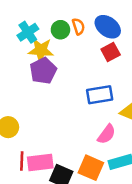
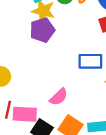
pink semicircle: (107, 134) -> (59, 97), moved

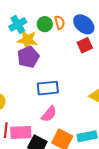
blue rectangle: (90, 61) -> (48, 88), moved

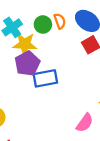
blue rectangle: (48, 88) -> (45, 78), moved
pink semicircle: (49, 114) -> (85, 123), moved

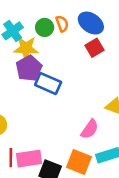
blue rectangle: (45, 78) -> (48, 84), turned 35

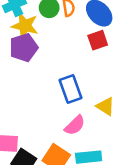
blue rectangle: (48, 84) -> (70, 89), moved, turned 35

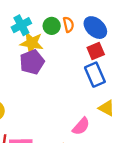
blue rectangle: (70, 89) -> (95, 75), moved

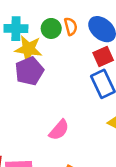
cyan cross: (21, 25) -> (16, 29), turned 30
pink semicircle: (81, 126) -> (59, 130), moved

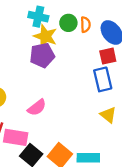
pink semicircle: (59, 130) -> (37, 107), moved

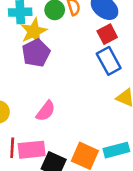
yellow star: (45, 36) -> (34, 31), turned -30

